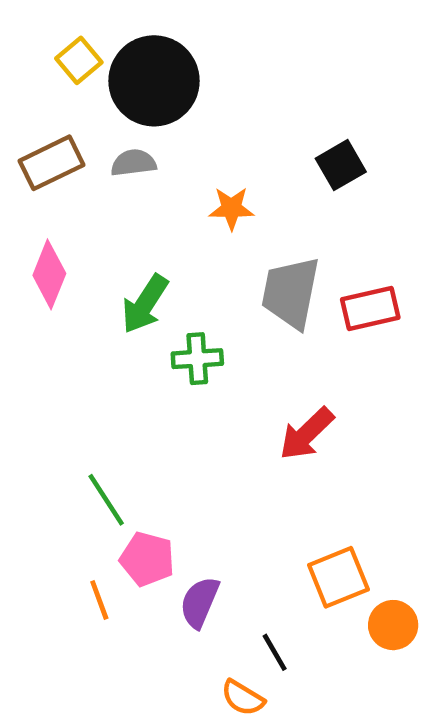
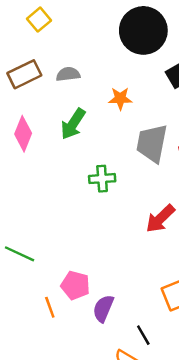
black circle: (154, 81) -> (143, 30), moved
green arrow: (145, 304) -> (73, 124), moved
green line: (106, 500) -> (20, 254), moved, turned -32

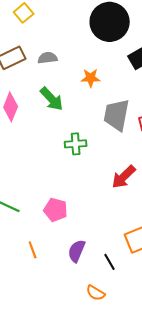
green arrow: (73, 124) -> (52, 99), turned -76
pink pentagon: (75, 285) -> (56, 210), moved
black line: (143, 335) -> (110, 262), moved

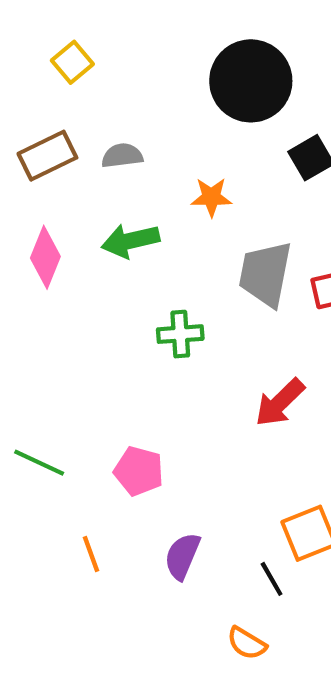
green arrow: (52, 99) -> (130, 241), turned 120
black line: (110, 262) -> (272, 579), moved
orange semicircle: (96, 293) -> (247, 643), moved

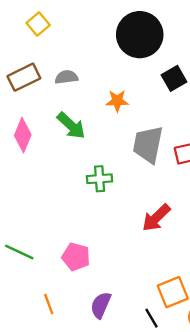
green arrow: (130, 241) -> (71, 126), turned -124

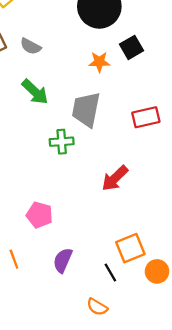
gray semicircle: (66, 77) -> (31, 46), turned -145
orange star: (117, 101) -> (99, 62), moved
gray trapezoid: (148, 144) -> (86, 110), moved

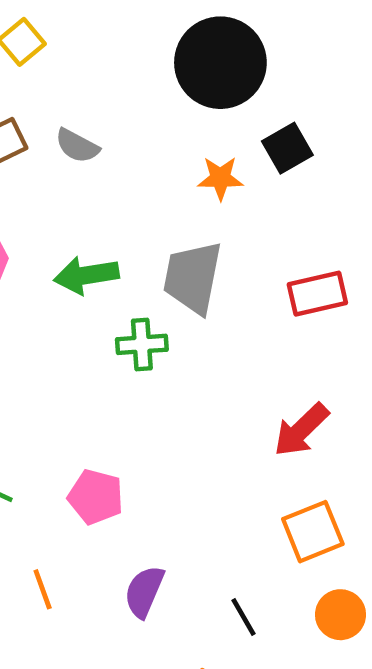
green arrow: (35, 92) -> (86, 275), moved, turned 128
red arrow: (115, 178) -> (301, 430), moved
orange square: (130, 248) -> (313, 532), moved

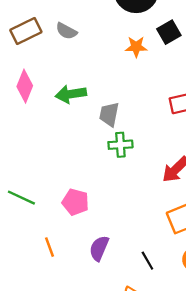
gray trapezoid: (193, 277) -> (109, 114), moved, size x0.7
green cross: (142, 344) -> (120, 145), moved

